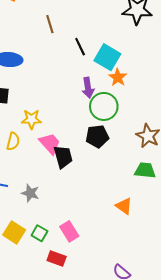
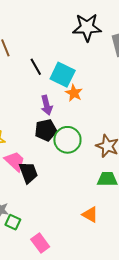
green circle: (104, 106) -> (67, 140), moved
black pentagon: (97, 136) -> (46, 130), moved
green square: (39, 233) -> (13, 222), moved

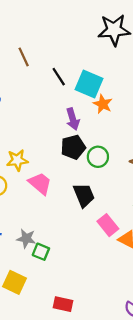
green circle: (67, 140) -> (98, 157), size x0.7
black trapezoid: (28, 173) -> (84, 195), moved
pink rectangle: (40, 243) -> (108, 225), moved

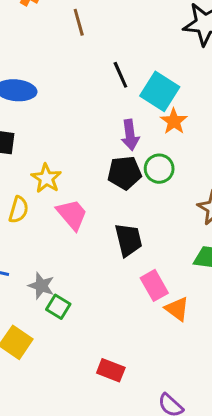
brown line: (24, 57) -> (79, 22), moved
green circle: (98, 157) -> (159, 169), moved
yellow star: (17, 160) -> (46, 178), turned 30
red rectangle: (63, 304) -> (111, 370), moved

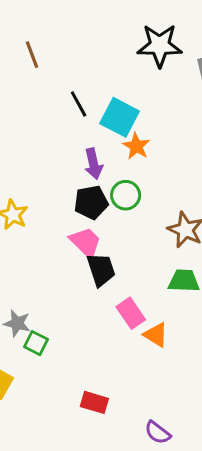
pink trapezoid: (72, 215) -> (86, 242), moved

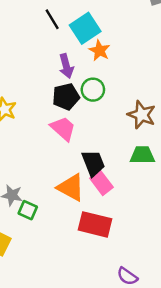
cyan square: (120, 117) -> (85, 28), turned 32
black trapezoid: (101, 270) -> (93, 163), moved
orange triangle: (156, 335) -> (71, 187), moved, size x1.4
red rectangle: (94, 402) -> (95, 224), moved, size x1.5

